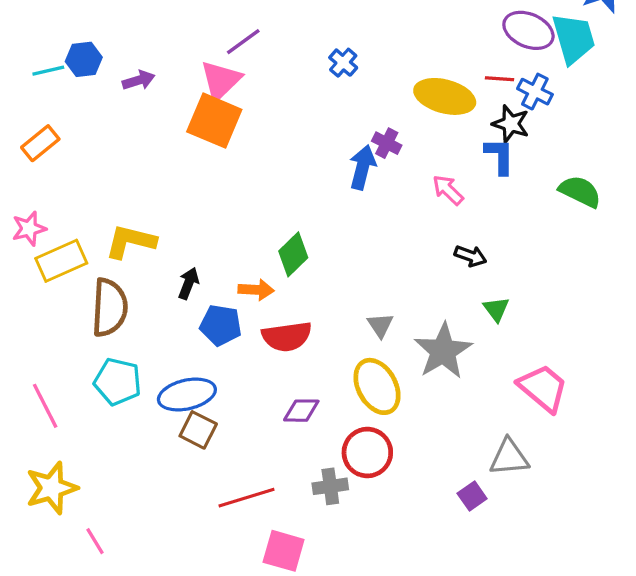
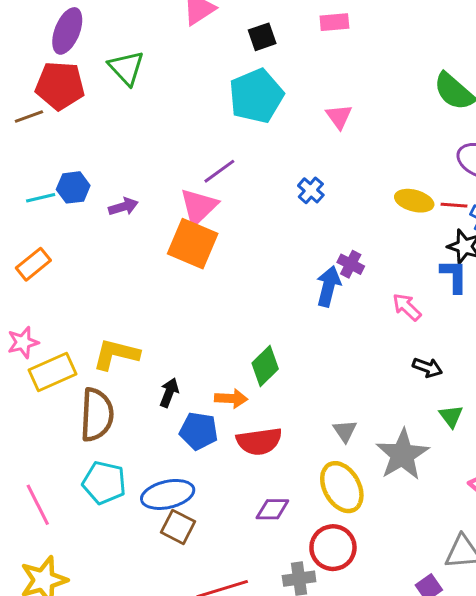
yellow ellipse: (445, 96) -> (414, 201), moved, size x0.7

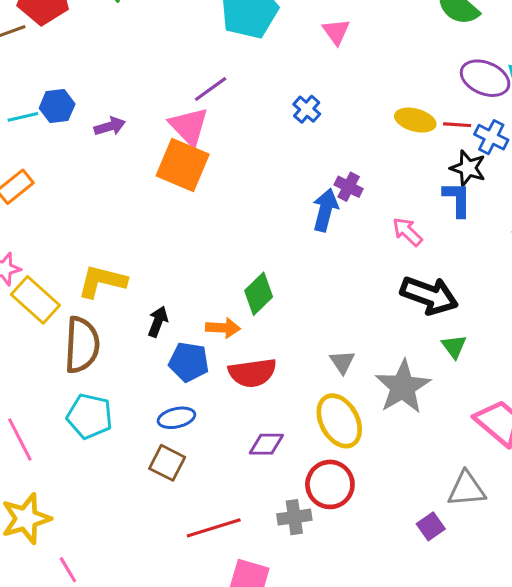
pink triangle: (199, 207) -> (189, 126), turned -30
black arrow: (427, 368) -> (429, 295), size x1.8
yellow rectangle: (53, 372) -> (35, 300), turned 66
blue ellipse: (168, 494) -> (176, 418), moved, size x0.7

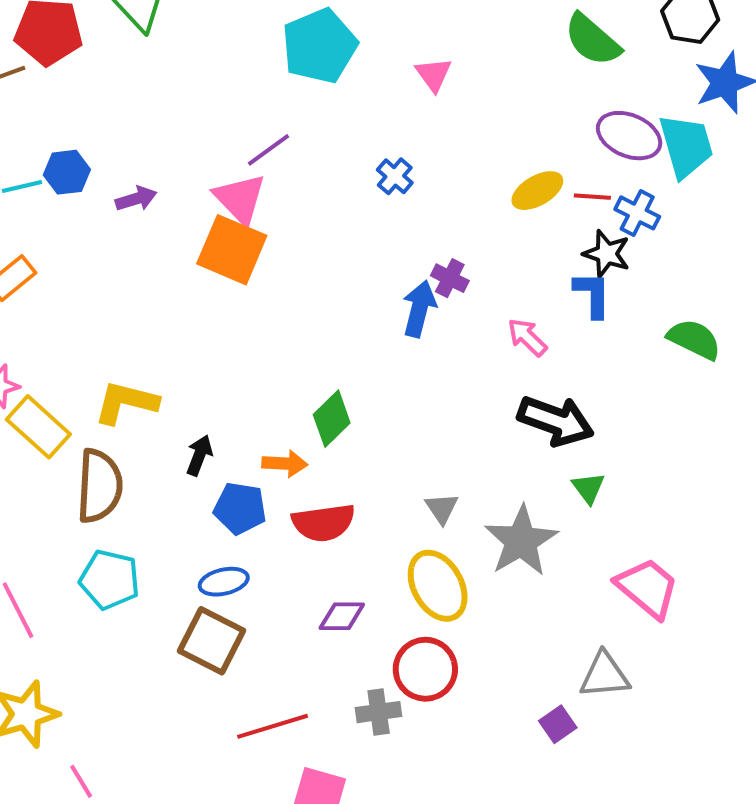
yellow ellipse: (415, 120) -> (537, 191), turned -45
brown square: (167, 463) -> (211, 641), size x1.4

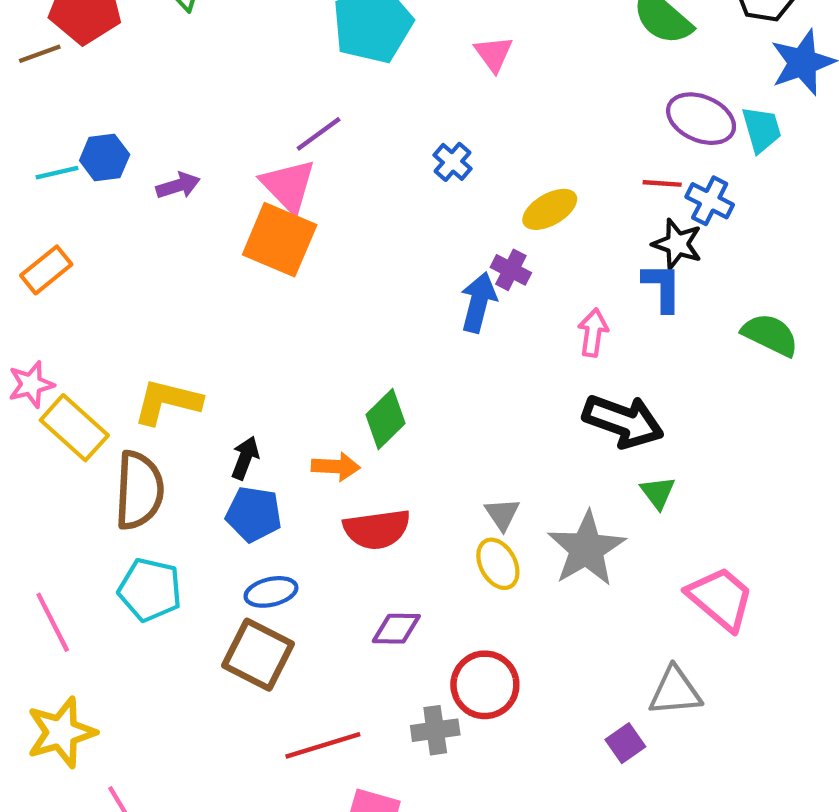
cyan trapezoid: (686, 146) -> (762, 129), size x0.7
yellow ellipse: (537, 191) -> (550, 209), moved
pink arrow: (527, 337) -> (593, 333), turned 54
blue pentagon: (240, 508) -> (254, 514), moved
yellow ellipse: (438, 586) -> (498, 564), moved, size x0.7

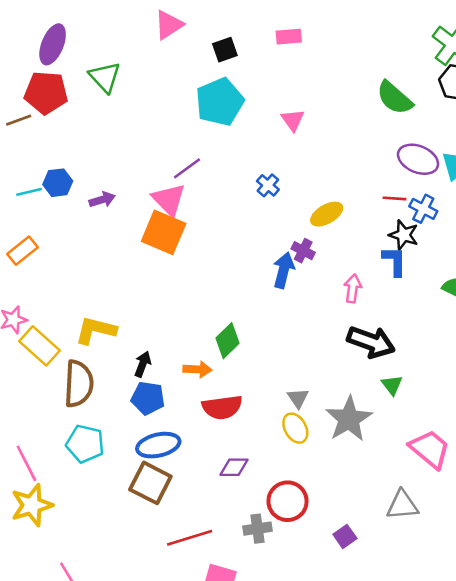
blue ellipse: (271, 592) -> (158, 445), size x1.4
yellow star: (61, 732) -> (32, 505), moved
purple square: (625, 743) -> (345, 536), moved

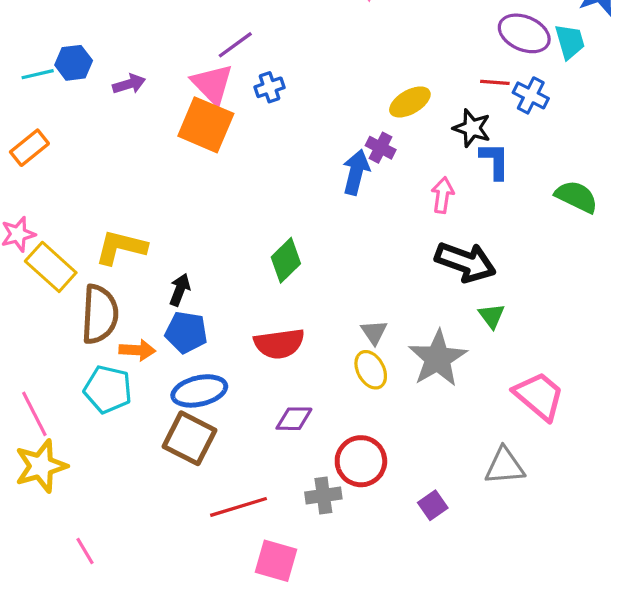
blue cross: (268, 185) -> (269, 87), moved, turned 30
black star: (404, 235) -> (472, 128), moved
orange arrow: (197, 369) -> (137, 350), moved

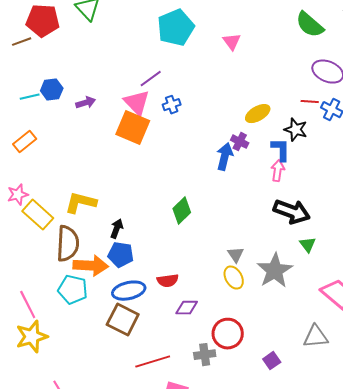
blue L-shape: (495, 161) -> (281, 150), moved
red semicircle: (279, 344) -> (168, 281), moved, size x0.7
orange arrow: (137, 350) -> (91, 266), size x1.6

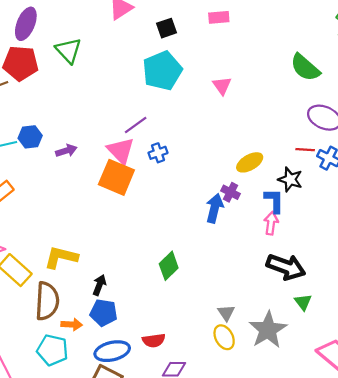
orange arrow: (91, 266) -> (72, 324), size x0.6

